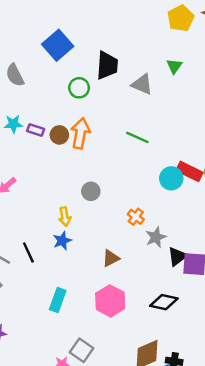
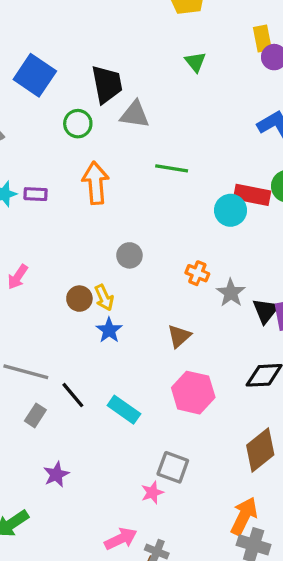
gray triangle: (142, 84) -> (135, 114), moved
brown circle: (59, 135) -> (79, 299), moved
black line: (28, 252) -> (73, 395), moved
cyan rectangle: (58, 300) -> (124, 410), turned -60

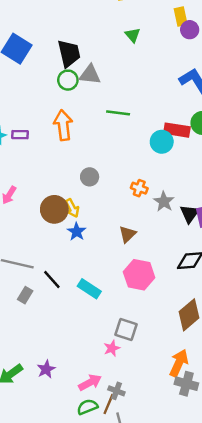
green circle: (78, 124) -> (68, 80), moved
brown circle: (79, 299) -> (54, 209), size x1.5
purple star: (56, 474) -> (46, 369), moved

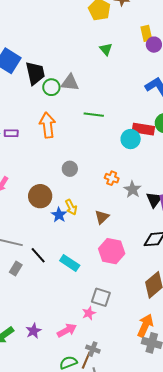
black trapezoid: (69, 53) -> (35, 73), moved
yellow arrow: (72, 208) -> (71, 207), moved
pink arrow: (90, 382) -> (67, 330), moved

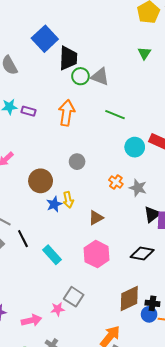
cyan circle: (131, 139) -> (135, 147), moved
gray star: (132, 189) -> (138, 188), moved, turned -30

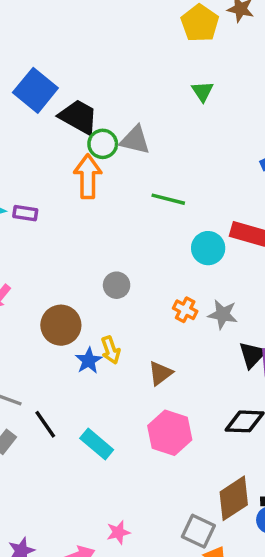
black trapezoid: (68, 58) -> (78, 117), turned -55
orange arrow: (67, 113) -> (88, 176), moved
gray square: (74, 297) -> (198, 531), moved

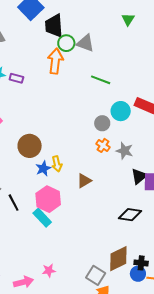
black trapezoid: (78, 117) -> (54, 26), turned -130
gray circle: (117, 285) -> (102, 123), moved
pink hexagon: (170, 433) -> (48, 199), moved

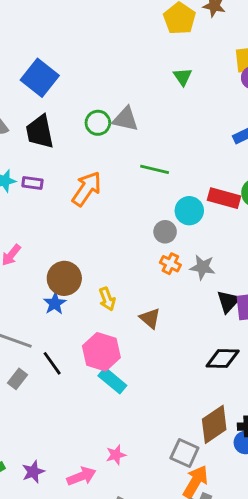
black trapezoid: (54, 26) -> (40, 132), moved
orange arrow: (55, 61) -> (87, 189), moved, turned 35
blue star: (43, 168) -> (55, 303), moved
brown triangle: (84, 181) -> (150, 318), turned -42
cyan rectangle: (42, 218) -> (112, 381), moved

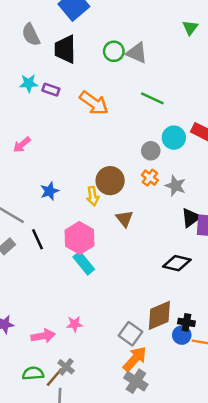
orange arrow: (87, 189) -> (94, 103), turned 80
brown circle: (64, 278) -> (110, 181), moved

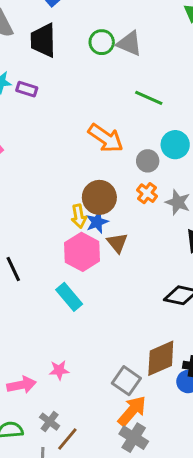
orange arrow: (94, 103) -> (106, 138), moved
blue star: (49, 191) -> (97, 222), moved
pink hexagon: (79, 238) -> (82, 252), moved
brown line: (54, 377) -> (67, 439), moved

